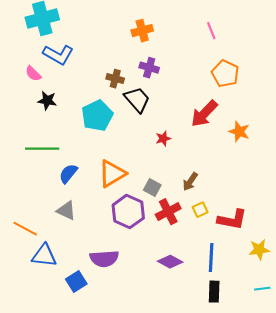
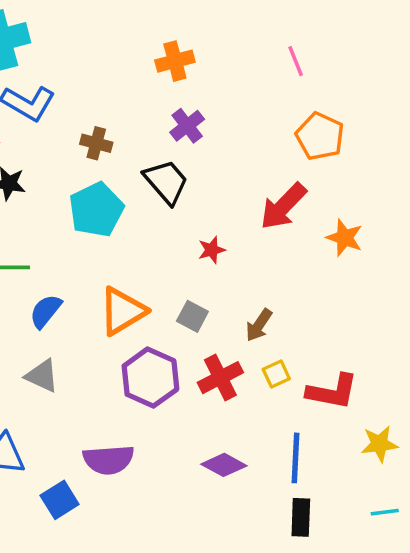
purple cross: (149, 68) -> (187, 126), turned 36
brown cross: (115, 79) -> (96, 143), moved
gray square: (152, 188) -> (192, 316), moved

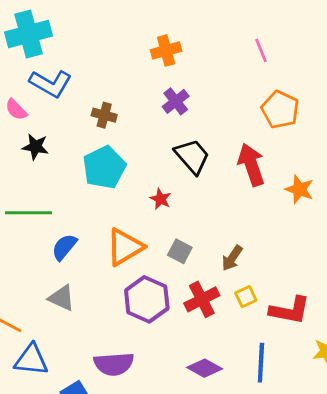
black trapezoid: (166, 182) -> (192, 156), moved
red arrow: (283, 206) -> (251, 165), turned 117
red star: (212, 250) -> (161, 199), moved, turned -30

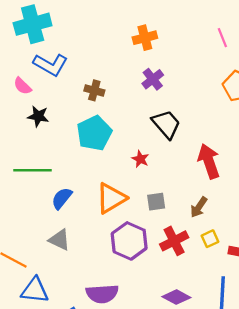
red arrow: (251, 165) -> (209, 161), moved
gray square: (180, 251) -> (156, 202), turned -36

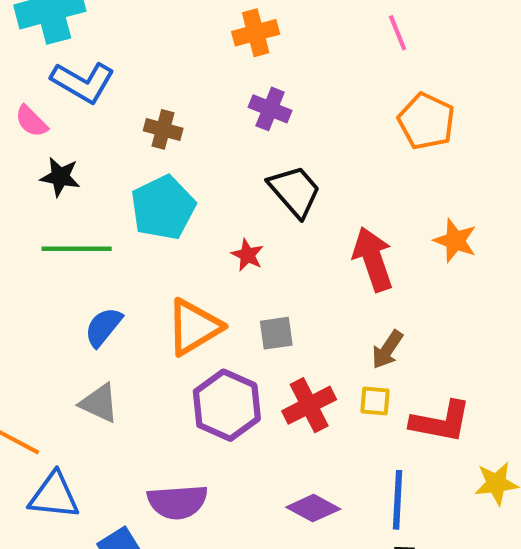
purple cross: (153, 79) -> (270, 109), turned -30
green line: (33, 170) -> (77, 249), moved
brown arrow: (199, 207) -> (387, 350), moved
yellow square: (210, 239) -> (375, 401), turned 30

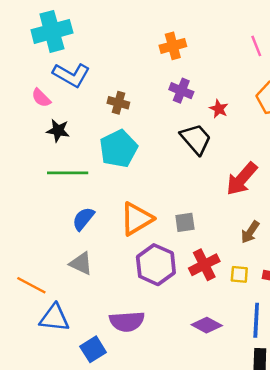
red star: (247, 255) -> (219, 109), moved
red arrow: (373, 259) -> (242, 179), turned -120
yellow square: (375, 401) -> (239, 274), moved

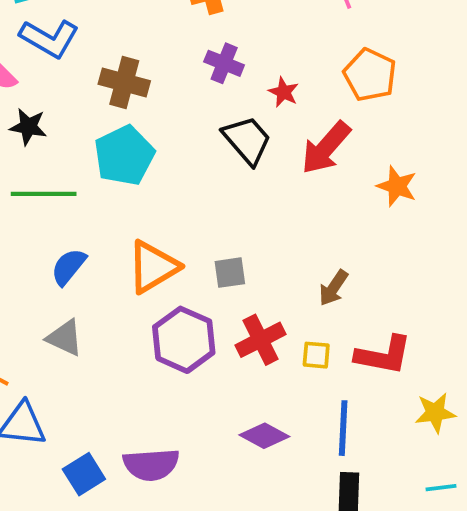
brown cross: (118, 103) -> (124, 83), size x1.4
red arrow: (242, 179) -> (326, 148), moved
purple semicircle: (127, 321) -> (151, 465), moved

